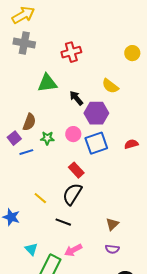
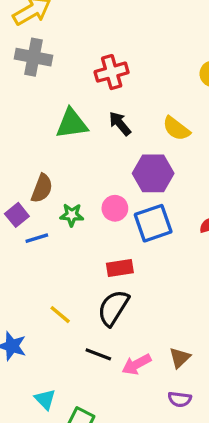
black arrow: (76, 98) -> (120, 124), moved
red rectangle: (76, 170) -> (120, 268), turned -56
pink arrow: (73, 250) -> (137, 364), moved

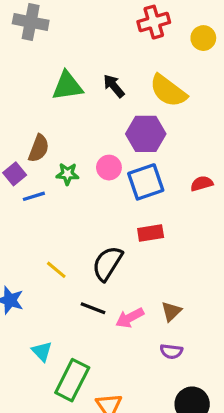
red cross: (112, 72) -> (154, 22), moved
yellow semicircle: (176, 129) -> (168, 91), size x1.4
red rectangle: (120, 268) -> (151, 233), moved

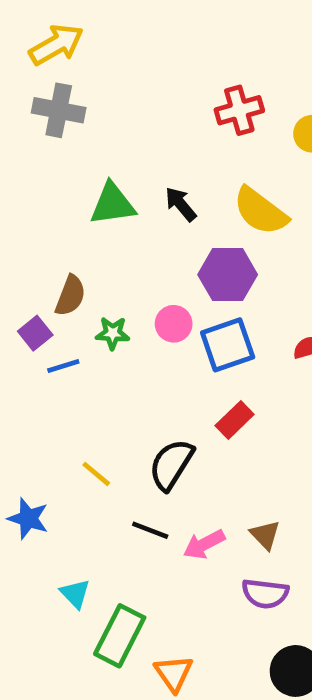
red rectangle: (151, 233) -> (235, 420), turned -35
brown triangle: (171, 311) -> (265, 535), turned -30
purple semicircle: (171, 351) -> (265, 594), size x1.4

